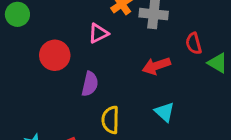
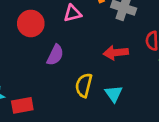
yellow semicircle: (110, 120) -> (84, 85), moved

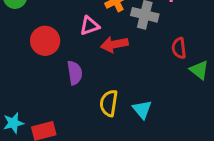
red arrow: (116, 53) -> (114, 44), moved
purple semicircle: (55, 55) -> (75, 73), turned -30

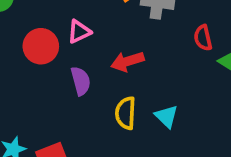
pink triangle: (90, 26) -> (79, 32), moved
red arrow: (114, 44) -> (127, 61), moved

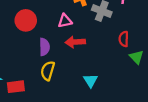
pink triangle: (79, 32) -> (65, 21), moved
yellow semicircle: (126, 113) -> (48, 71), moved

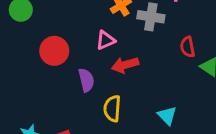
yellow semicircle: (48, 71) -> (112, 109), moved
cyan triangle: (90, 81) -> (167, 116), moved

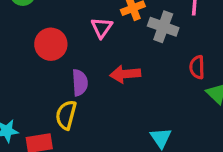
pink triangle: (106, 40) -> (102, 28), moved, turned -42
yellow semicircle: (112, 109) -> (66, 115), moved

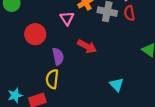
red semicircle: (197, 67) -> (129, 13), moved
red arrow: (125, 74) -> (87, 46), turned -138

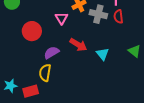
purple semicircle: (58, 57) -> (51, 53), turned -112
cyan triangle: (117, 85) -> (103, 54), moved

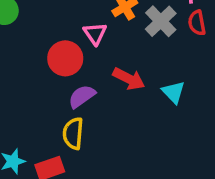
gray cross: (98, 14) -> (161, 21), turned 36
red circle: (32, 31) -> (65, 58), moved

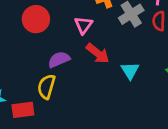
pink triangle: (95, 34) -> (83, 25), moved
red circle: (65, 58) -> (36, 19), moved

